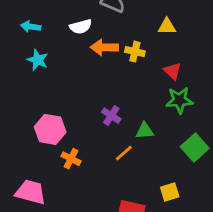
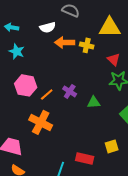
yellow triangle: (167, 27) -> (110, 27), size x1.6
pink hexagon: (50, 129) -> (26, 85), moved
orange line: (124, 153) -> (47, 94), moved
orange cross: (71, 159) -> (41, 122), size x1.6

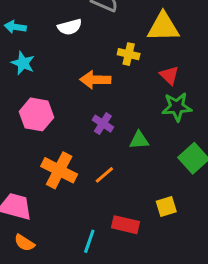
orange arrow: (65, 42) -> (95, 80), moved
orange line: (47, 94) -> (104, 175), moved

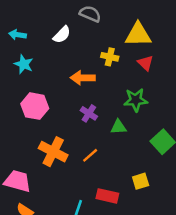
white semicircle: (70, 27) -> (62, 35), turned -30
red triangle: (169, 75) -> (145, 63), moved
green star: (177, 107) -> (136, 100), moved

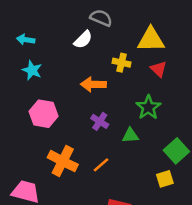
white semicircle: (62, 35) -> (83, 40), moved
green star: (136, 100) -> (148, 107), turned -30
yellow square: (141, 181) -> (165, 179), moved

